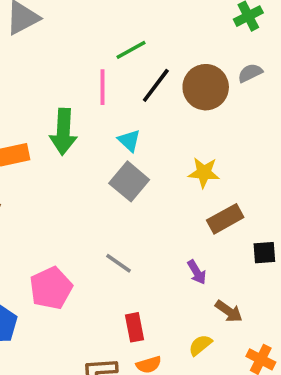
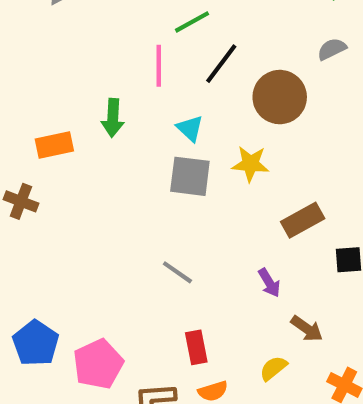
brown circle: (206, 87) -> (280, 97), moved
green arrow: (63, 132) -> (113, 118), size x0.7
yellow star: (204, 173) -> (250, 164), moved
gray square: (129, 181) -> (190, 176), turned -33
pink pentagon: (51, 288) -> (98, 364), moved

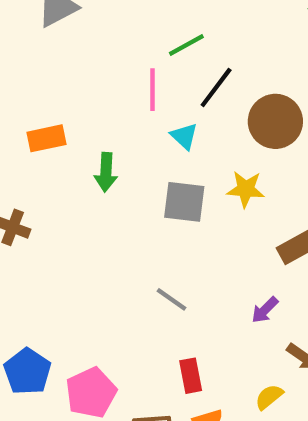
green arrow: (113, 118) -> (106, 172), moved
cyan triangle: (190, 128) -> (184, 136), moved
orange rectangle: (54, 145) -> (47, 138), moved
purple arrow: (269, 283) -> (265, 310), turned 76

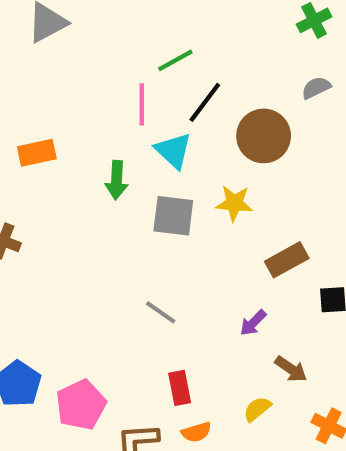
cyan triangle: (184, 136) -> (173, 151), size x1.4
green arrow: (106, 172) -> (117, 180), moved

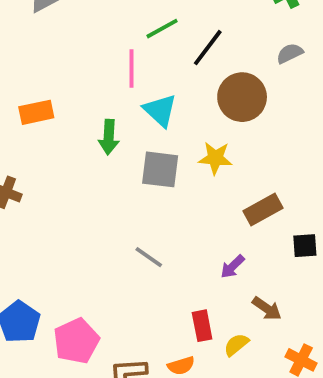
black line: (205, 102) -> (208, 48), moved
red rectangle: (180, 388) -> (202, 326), moved

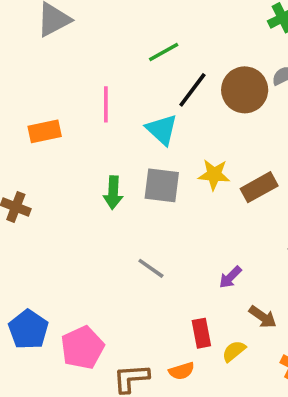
black line: (208, 48) -> (192, 90), moved
pink line: (132, 69) -> (106, 104), moved
brown circle: (242, 97) -> (245, 90), moved
green arrow: (109, 137) -> (113, 193), moved
brown rectangle: (263, 209) -> (259, 187), moved

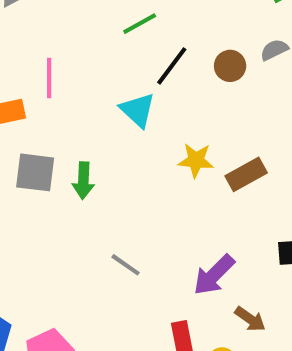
brown circle: (245, 90) -> (230, 66), size x0.6
pink line: (106, 104) -> (49, 78), moved
gray square: (162, 185) -> (35, 172), moved
purple arrow: (230, 277) -> (214, 275), size x1.6

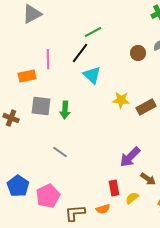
black line: (172, 66) -> (80, 53), moved
gray line: (126, 265) -> (60, 152), moved

